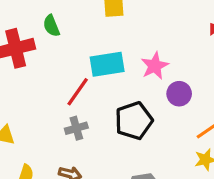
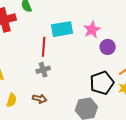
red line: (78, 92) -> (44, 47), turned -30
black pentagon: (134, 121) -> (102, 83), moved

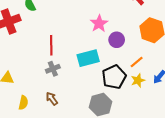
cyan rectangle: (62, 29) -> (88, 58), moved
brown arrow: (40, 99) -> (52, 99), turned -136

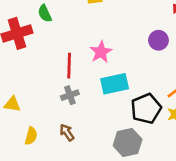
pink star: (99, 24) -> (101, 52), moved
purple circle: (117, 40) -> (158, 40), moved

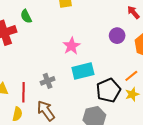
red line: (69, 66) -> (23, 92), moved
brown arrow: (67, 132) -> (46, 111), size x1.5

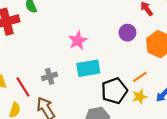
red line: (23, 92) -> (23, 87), turned -36

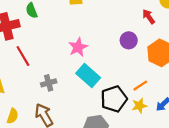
cyan rectangle: (88, 68) -> (88, 76), turned 50
red line: (23, 87) -> (23, 56), moved

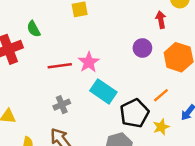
red arrow: (149, 17) -> (161, 20), turned 32
red line: (23, 56) -> (60, 66), moved, turned -60
yellow star: (139, 106) -> (161, 127), moved

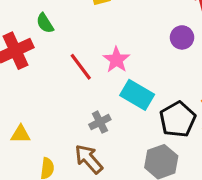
red line: (60, 66) -> (81, 67), turned 65
gray cross: (62, 105) -> (100, 122), moved

